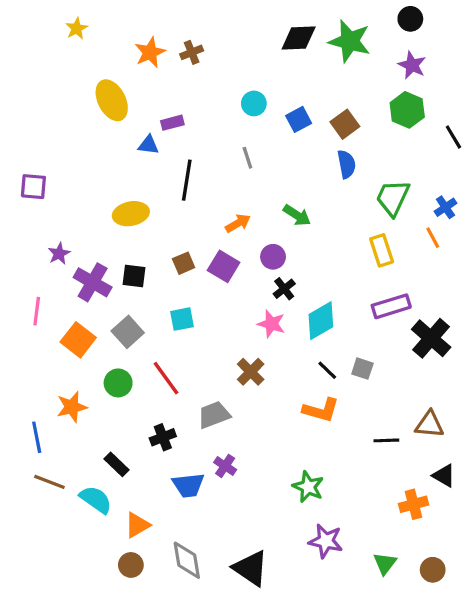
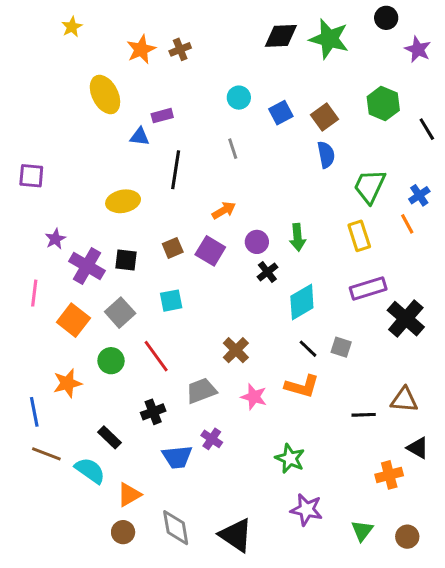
purple star: (412, 65) -> (418, 49), moved
green arrow: (297, 215) -> (297, 237), moved, turned 52
pink star: (271, 324) -> (254, 397), moved

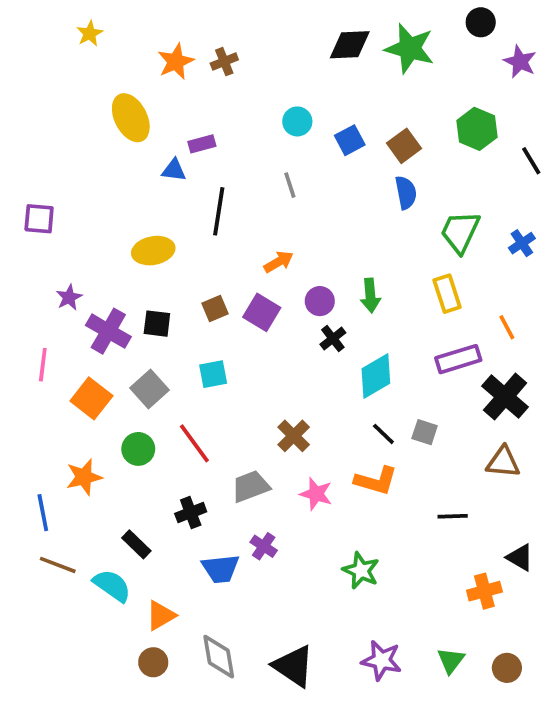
orange line: (407, 224) -> (507, 327), moved
brown triangle: (404, 400) -> (503, 462), moved
purple star: (307, 510) -> (382, 660), moved

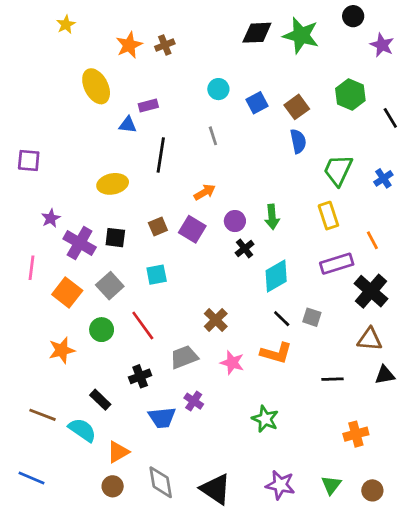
blue line: (43, 513) -> (31, 478), moved, turned -56
black triangle: (520, 557) -> (385, 375), moved, turned -40

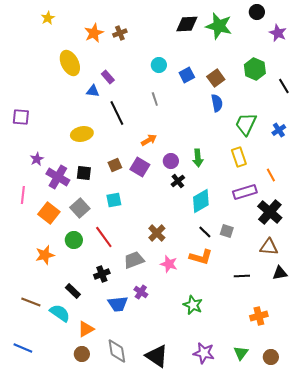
purple rectangle: (148, 106) -> (108, 77), turned 64
black line: (161, 155) -> (117, 113), turned -35

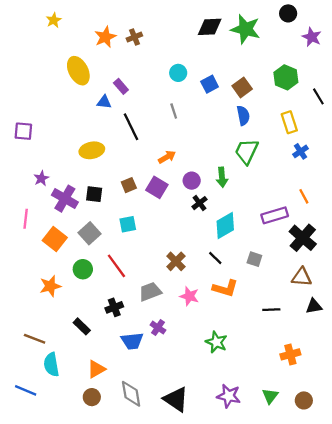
green trapezoid: (246, 124) -> (247, 151), moved
blue cross: (279, 130) -> (300, 151), moved
yellow rectangle: (239, 157) -> (289, 122), moved
black line: (205, 232) -> (215, 258), moved
cyan semicircle: (60, 313) -> (51, 365), moved, turned -135

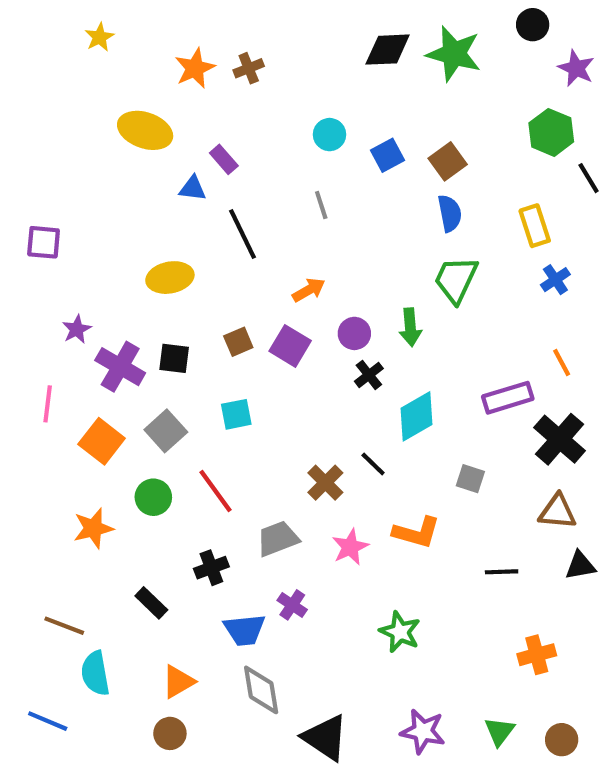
yellow ellipse: (78, 71) -> (145, 130), turned -44
green hexagon: (286, 77) -> (551, 132), moved
black line: (215, 258) -> (373, 464), moved
pink star: (189, 296) -> (350, 547), turned 30
gray diamond: (131, 394) -> (261, 690), moved

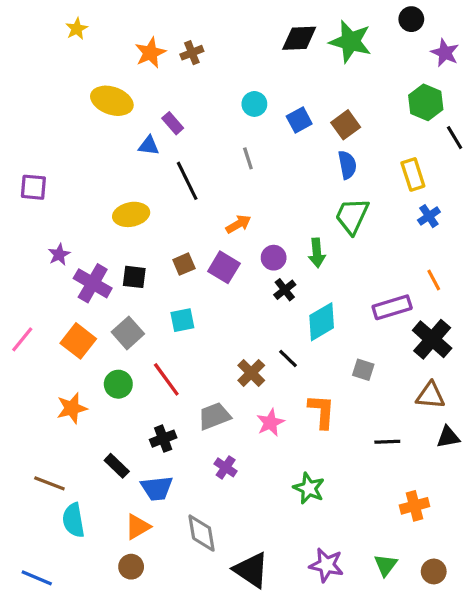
pink line: (48, 404) -> (22, 339), moved, turned 32
orange L-shape: (417, 532) -> (322, 411), turned -102
blue trapezoid: (245, 630) -> (157, 488), moved
blue line: (48, 721) -> (37, 578), moved

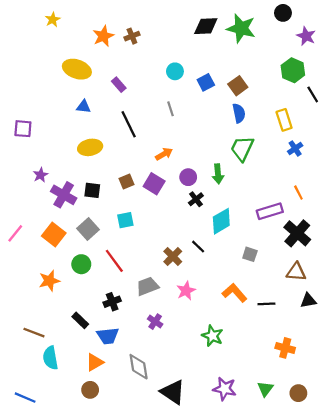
blue triangle: (149, 146) -> (83, 107), moved
orange L-shape: (322, 411) -> (234, 293), moved, turned -45
orange cross: (414, 506) -> (285, 348), turned 30

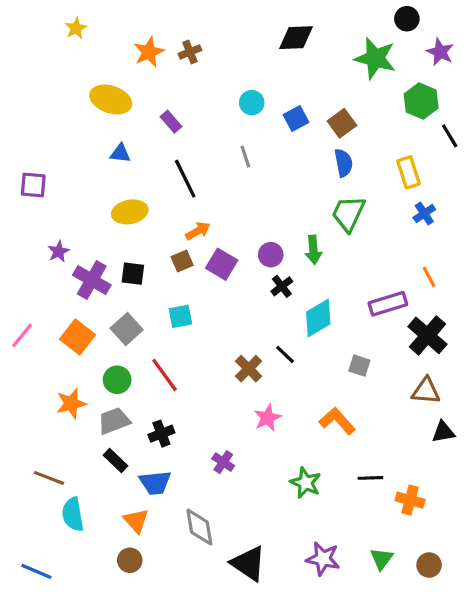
green star: (241, 28) -> (375, 58), moved
orange arrow: (164, 154) -> (198, 231), moved
gray trapezoid: (147, 286) -> (114, 421), moved
black line: (266, 304) -> (370, 478), moved
orange triangle: (95, 362) -> (136, 521), turned -42

